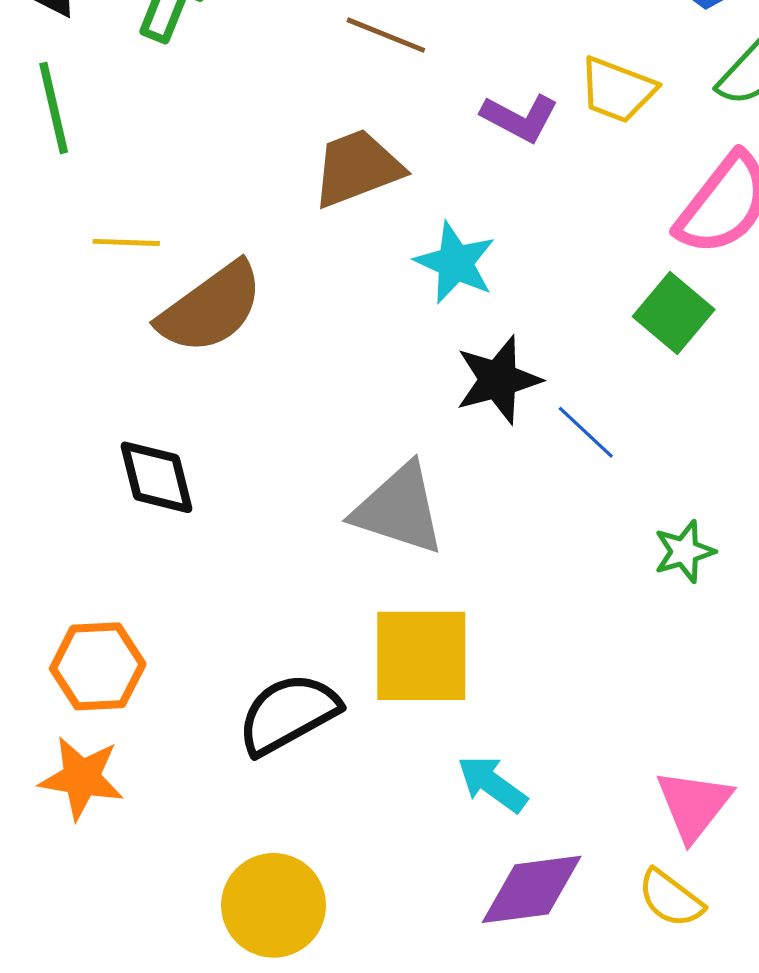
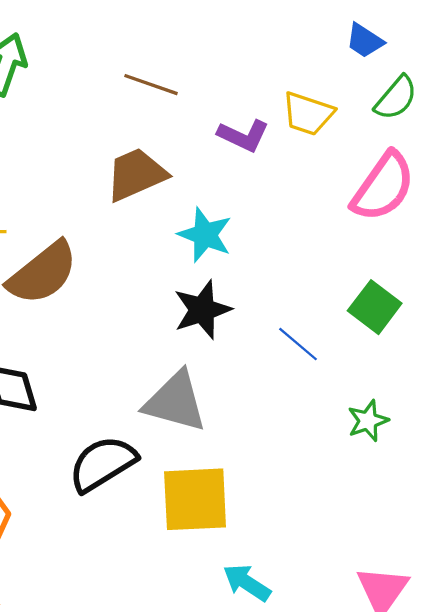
green square: (674, 313) -> (375, 307), moved
black star: (498, 380) -> (202, 310), moved
black semicircle: (288, 714) -> (103, 464), moved

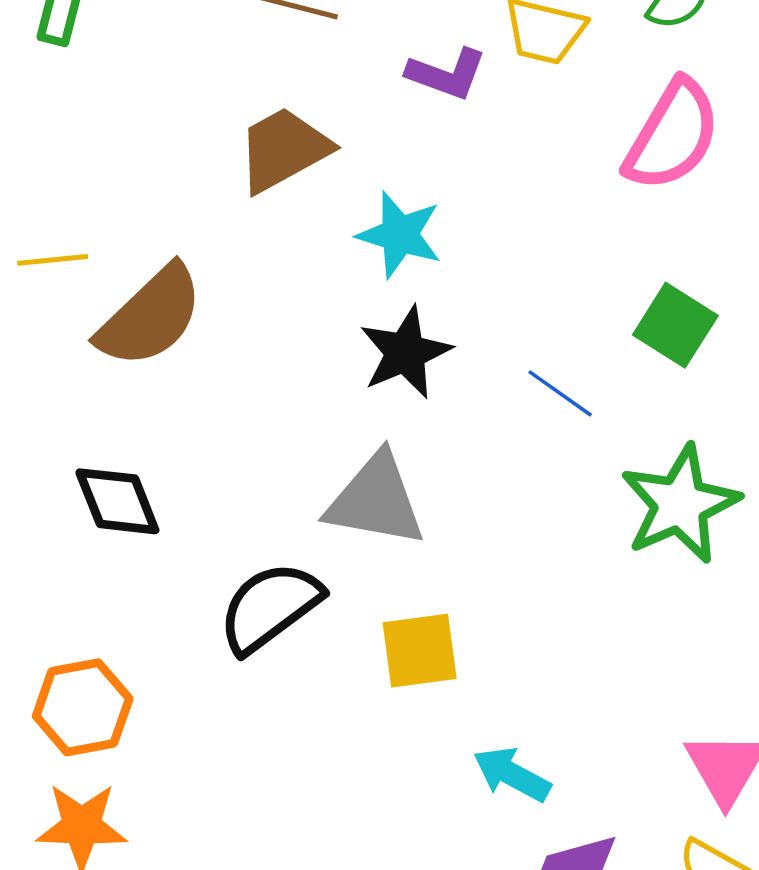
green star: (368, 421) -> (680, 504), size x1.8
yellow square: (195, 499) -> (420, 651), size x0.7

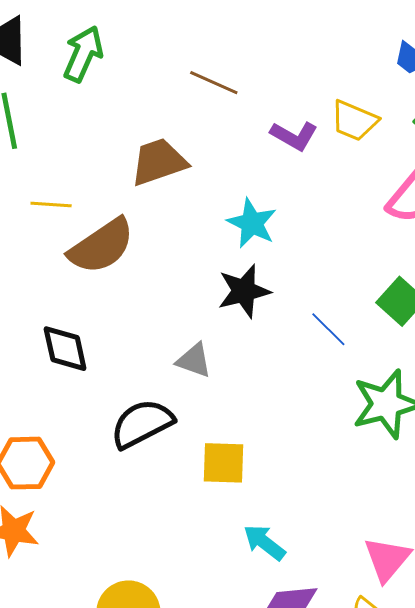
brown trapezoid: (284, 149) -> (159, 162), moved
gray triangle: (376, 500) -> (194, 360), moved, size x0.6

